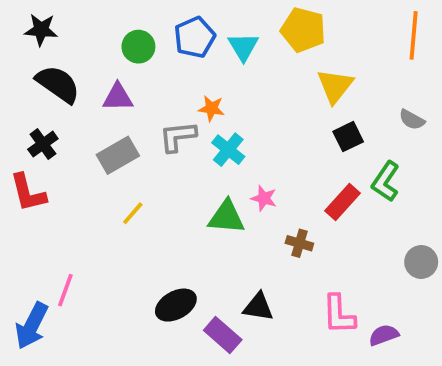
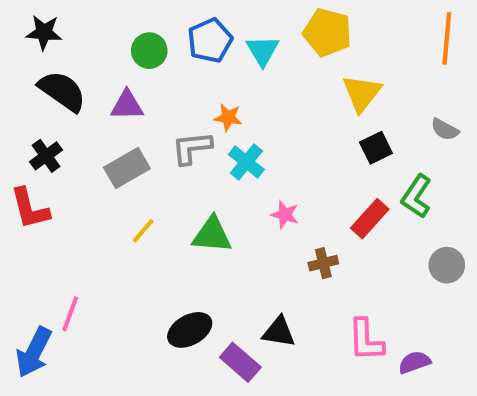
green triangle: (226, 217) -> (212, 235), moved
brown cross: (299, 243) -> (323, 263), turned -30
gray circle: (421, 262) -> (447, 265), moved

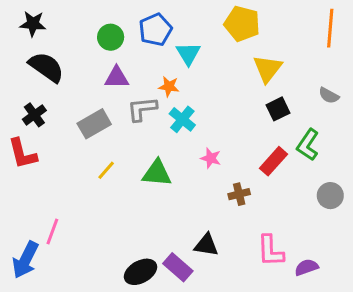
cyan triangle: (263, 51) -> (188, 54), moved
purple triangle: (127, 105) -> (117, 78), moved
black ellipse: (190, 330) -> (140, 272), moved

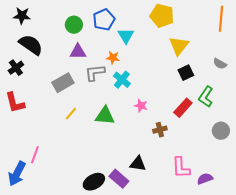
black cross: (34, 115) -> (16, 68), moved

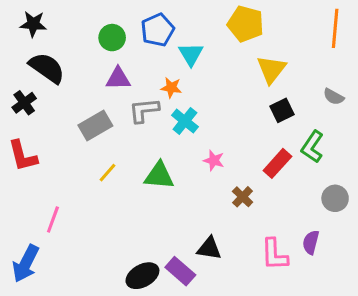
brown cross: (160, 130) -> (243, 197), turned -32
pink line: (35, 155) -> (53, 220), moved
purple semicircle: (205, 179) -> (311, 242), moved, turned -56

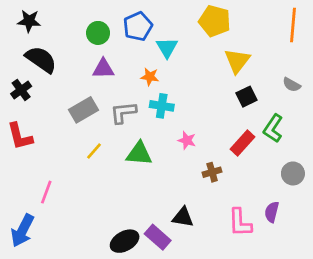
gray L-shape: (144, 110) -> (123, 113), moved
cyan cross: (185, 121) -> (162, 106), turned -30
brown cross: (243, 197) -> (212, 172), turned 30

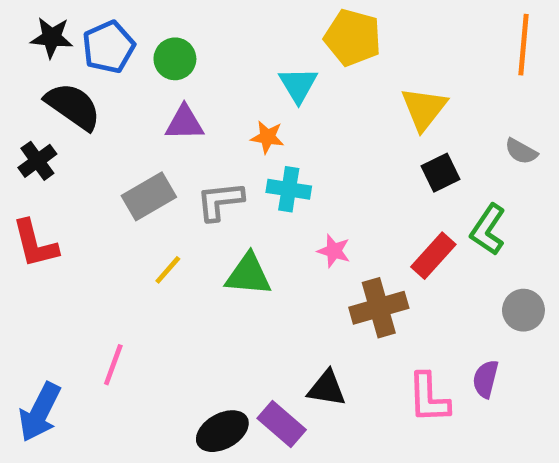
yellow pentagon: (215, 21) -> (353, 38), moved
blue pentagon: (138, 26) -> (109, 47), moved
brown cross: (212, 172) -> (379, 308), size x1.6
pink line: (46, 192) -> (113, 365), moved

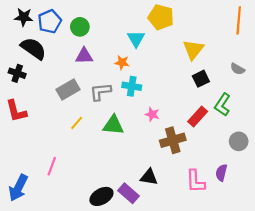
black cross: (37, 161) -> (17, 73), turned -35

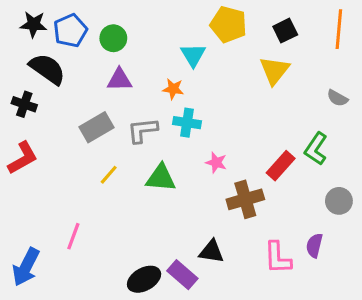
black square: (201, 79) -> (285, 31), moved
red L-shape: (16, 111) -> (23, 158), turned -105

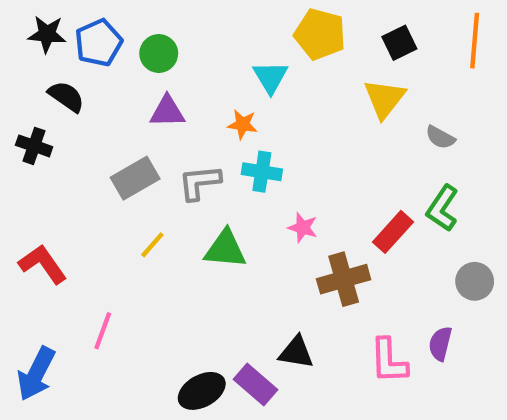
black semicircle: (47, 69) -> (66, 96), size x0.7
gray semicircle: (337, 98) -> (440, 137), moved
red L-shape: (23, 158) -> (43, 264), moved, turned -96

